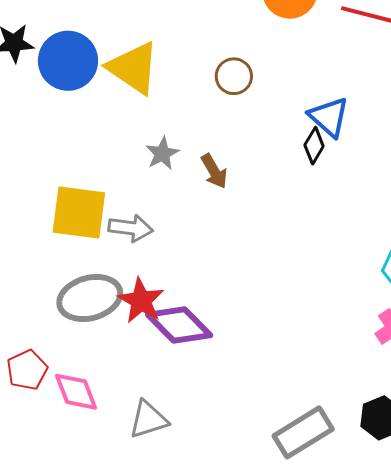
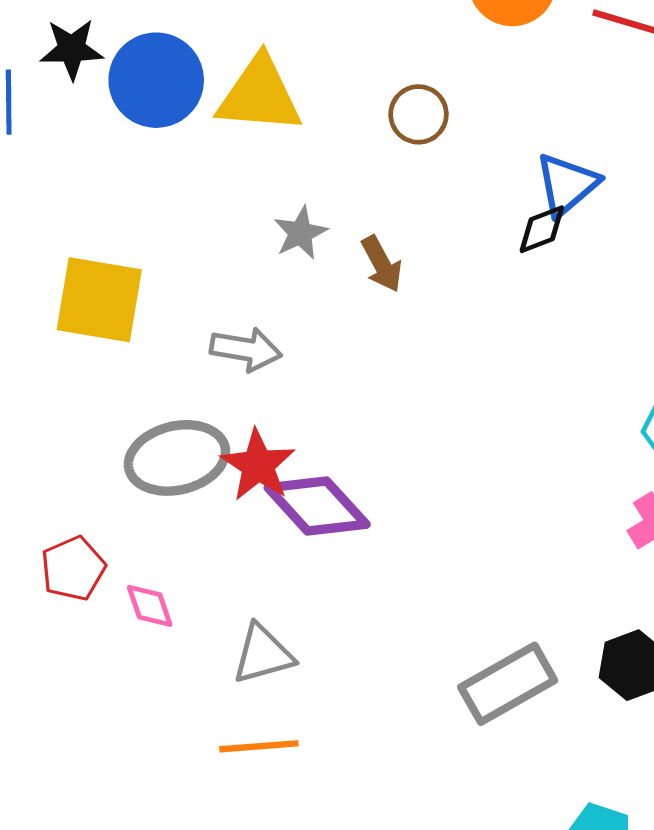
yellow triangle: (133, 68) -> (260, 95), turned -32
blue triangle: (329, 117) -> (567, 185), turned 36
black diamond: (314, 146) -> (542, 229), turned 36
yellow square: (79, 212) -> (99, 300), moved
pink diamond: (76, 392) -> (150, 606), size x0.7

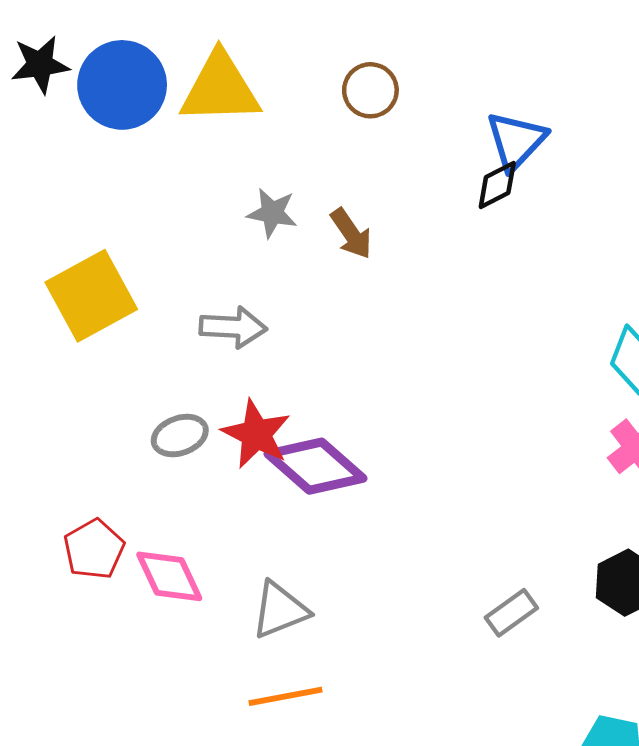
gray star: (300, 233) -> (272, 213), turned -30
yellow square: (99, 300) -> (91, 296), turned -32
gray ellipse: (177, 458) -> (180, 436), size x0.6
pink diamond: (150, 606) -> (169, 576), size x1.4
gray rectangle: (508, 684) -> (511, 613), size x0.6

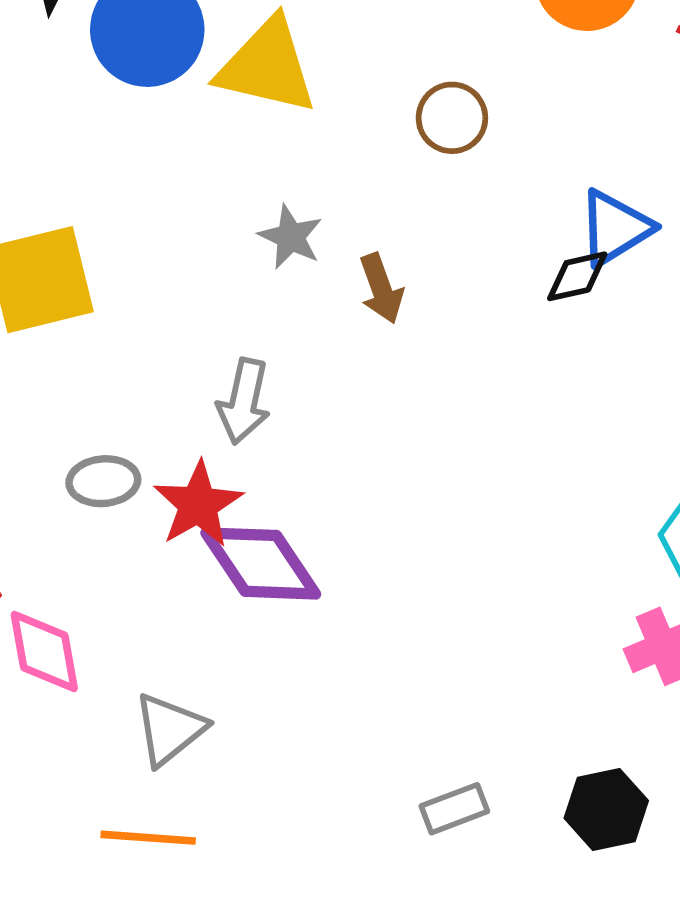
gray arrow: (233, 327) -> (244, 401), moved, turned 84
gray triangle: (280, 610) -> (170, 729), turned -32

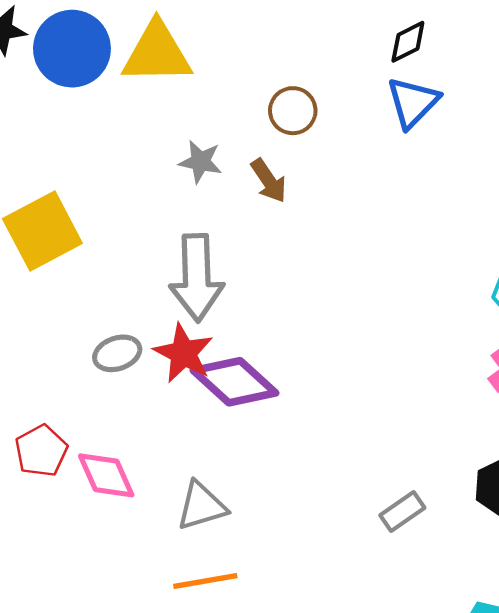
brown circle: (452, 118) -> (293, 111), moved
black diamond: (577, 276) -> (408, 42), moved
gray arrow: (244, 401) -> (197, 278), size x1.5
gray triangle: (170, 729) -> (202, 506), turned 36

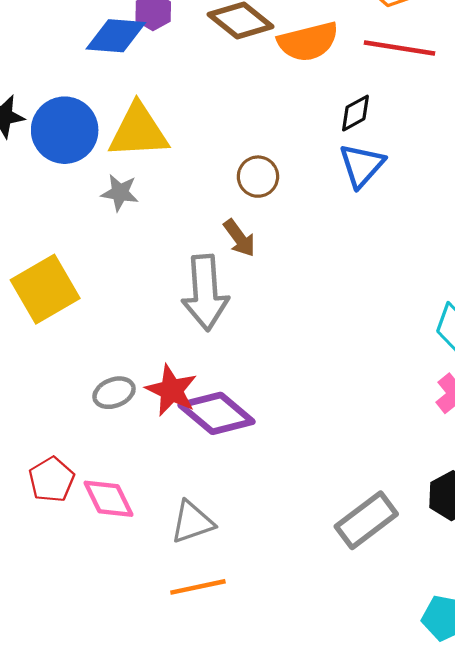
gray star: (200, 162) -> (120, 193), moved
gray arrow: (197, 278) -> (205, 293), moved
gray rectangle: (402, 512) -> (366, 520), size x1.6

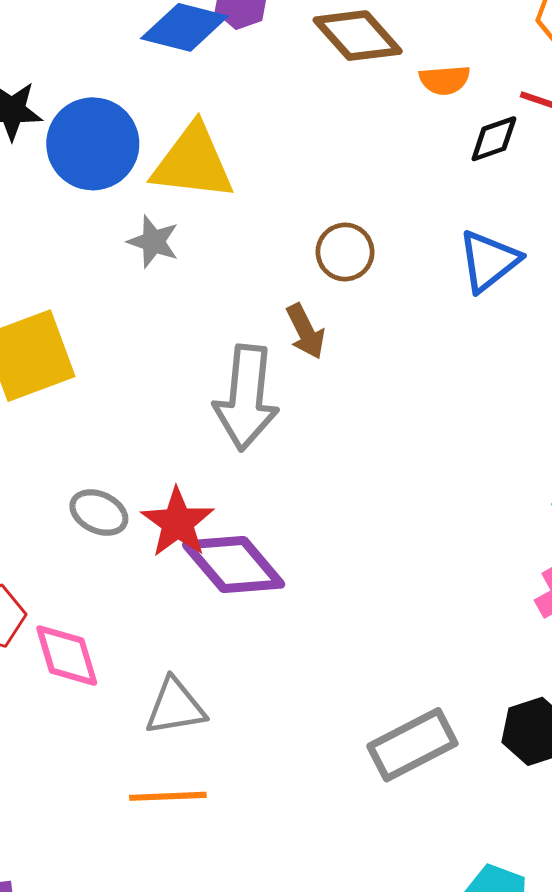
orange semicircle: (308, 42) -> (445, 80), size x0.6
black diamond: (355, 113) -> (494, 139), moved
gray ellipse: (114, 393) -> (99, 513), turned 36

